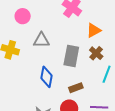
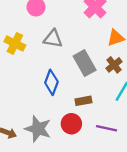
gray rectangle: (71, 56) -> (85, 63), turned -50

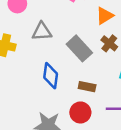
brown rectangle: (83, 101) -> (87, 87), turned 35

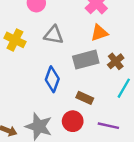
orange triangle: (105, 16) -> (99, 33), moved
gray rectangle: (79, 48) -> (86, 60), turned -75

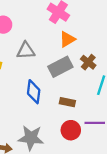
red circle: (73, 121) -> (71, 130), moved

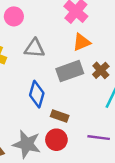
brown rectangle: (67, 102) -> (60, 116), moved
red circle: (71, 130) -> (56, 140), moved

